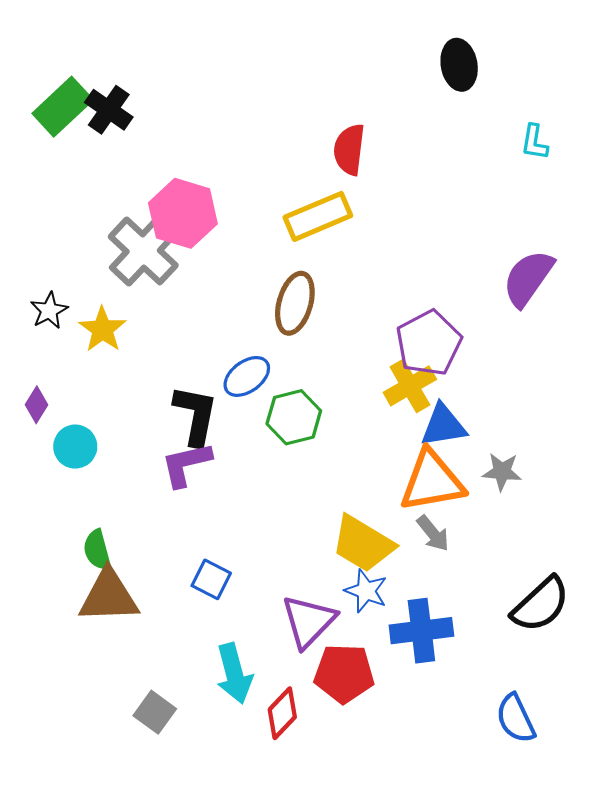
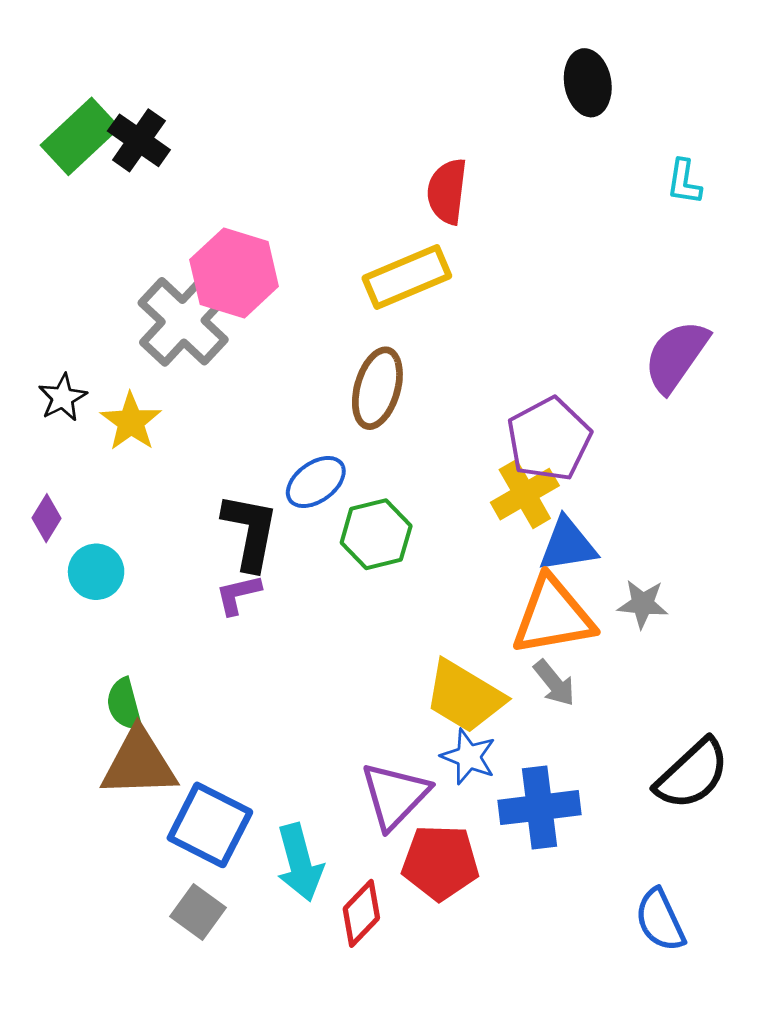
purple L-shape: (186, 464) -> (238, 595), size x0.7
blue square: (211, 579) -> (210, 825), moved, size x1.6

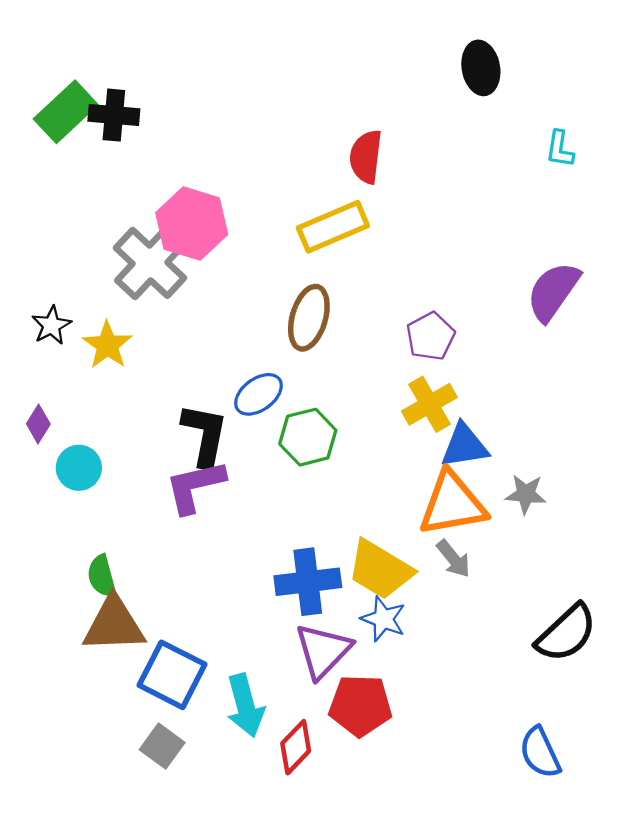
black cross: (139, 140) -> (114, 115), turned -30
purple pentagon: (549, 439) -> (430, 336), moved, size x0.7
purple L-shape: (238, 595) -> (195, 486), size x1.6
blue cross: (540, 808) -> (308, 582), moved

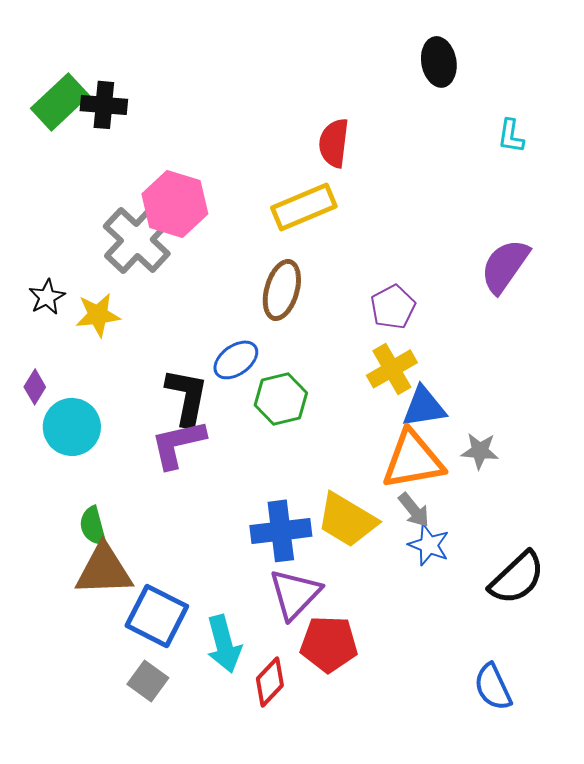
yellow star: (107, 345) -> (98, 315), turned 30
cyan circle: (79, 468) -> (72, 427), size x1.4
blue star: (383, 619) -> (429, 545), moved

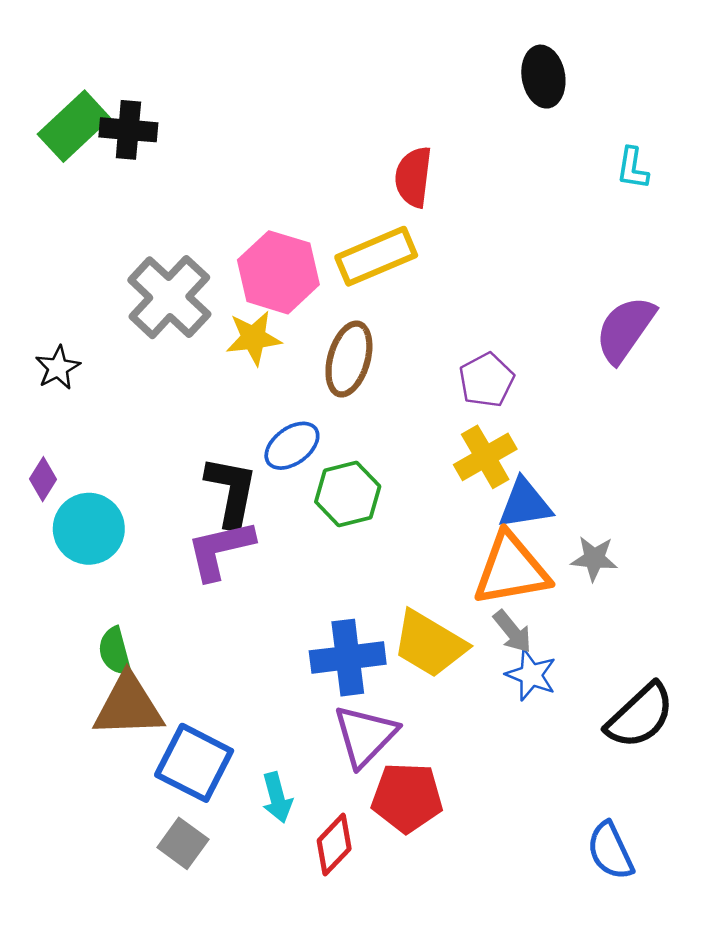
pink hexagon: (175, 204) -> (278, 272), moved
yellow star: (98, 315) -> (254, 338), moved
cyan arrow: (224, 644) -> (277, 798), size x0.7

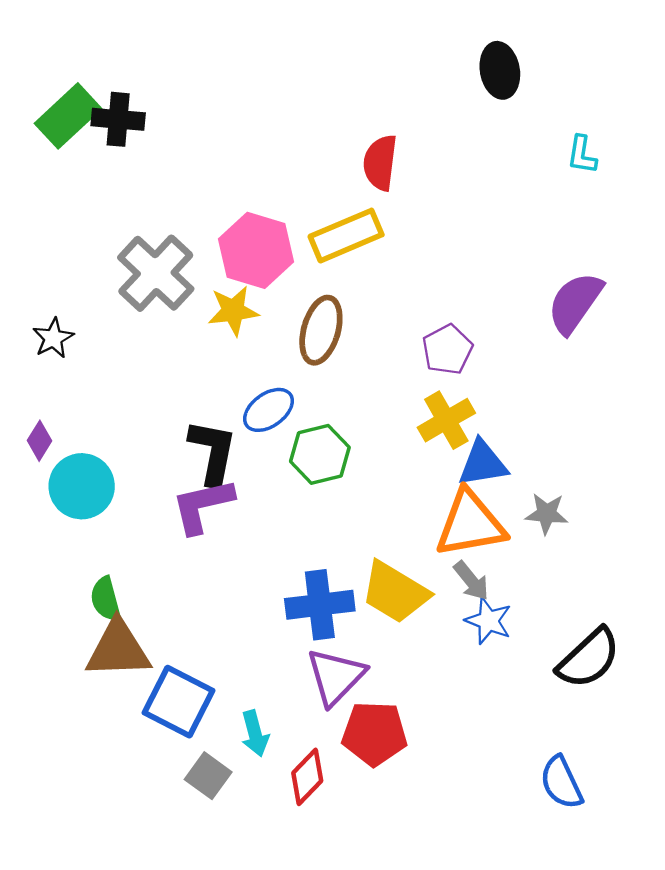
gray square: (183, 843) -> (208, 776), moved

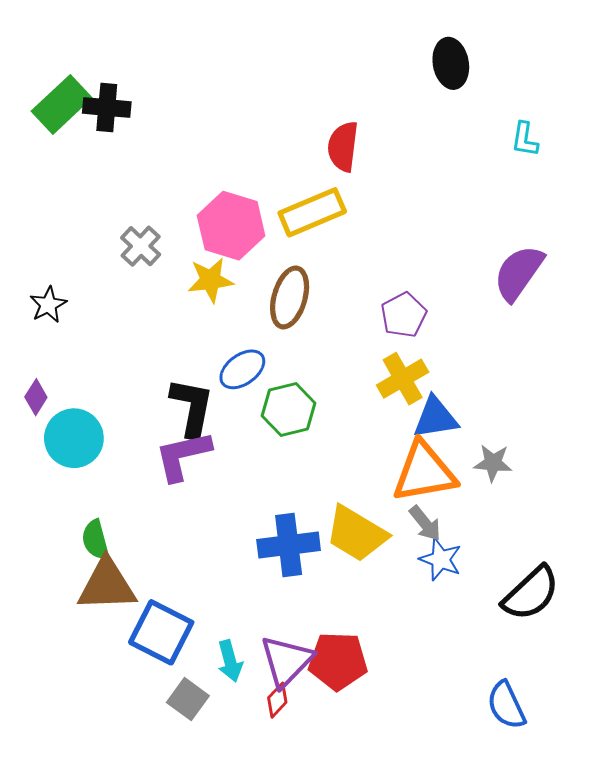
gray cross: (156, 273) -> (141, 246), size x0.6
purple triangle: (336, 677) -> (287, 661), moved
red diamond: (307, 777) -> (277, 700), size x0.7

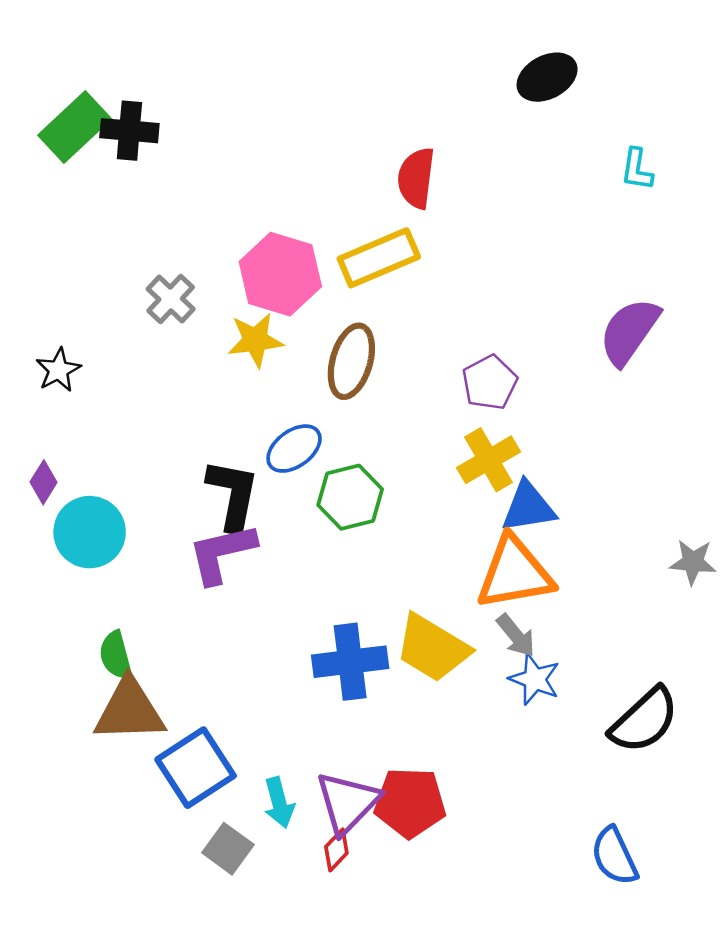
black ellipse: (451, 63) -> (547, 77), turned 72
gray star: (493, 463) -> (693, 562), moved
blue square: (161, 632) -> (196, 768), turned 30

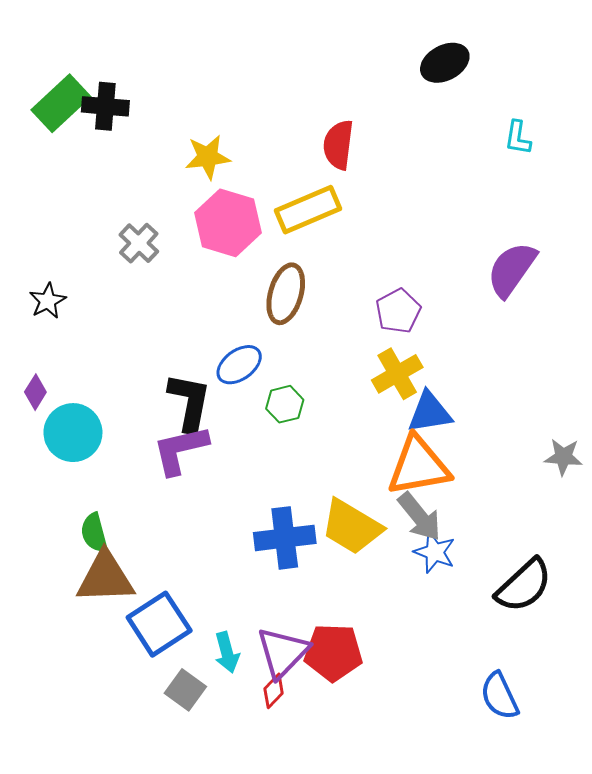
yellow star: (255, 340) -> (208, 157), moved
green hexagon: (350, 497) -> (285, 404), size x0.7
gray arrow: (516, 636) -> (419, 517), size x1.4

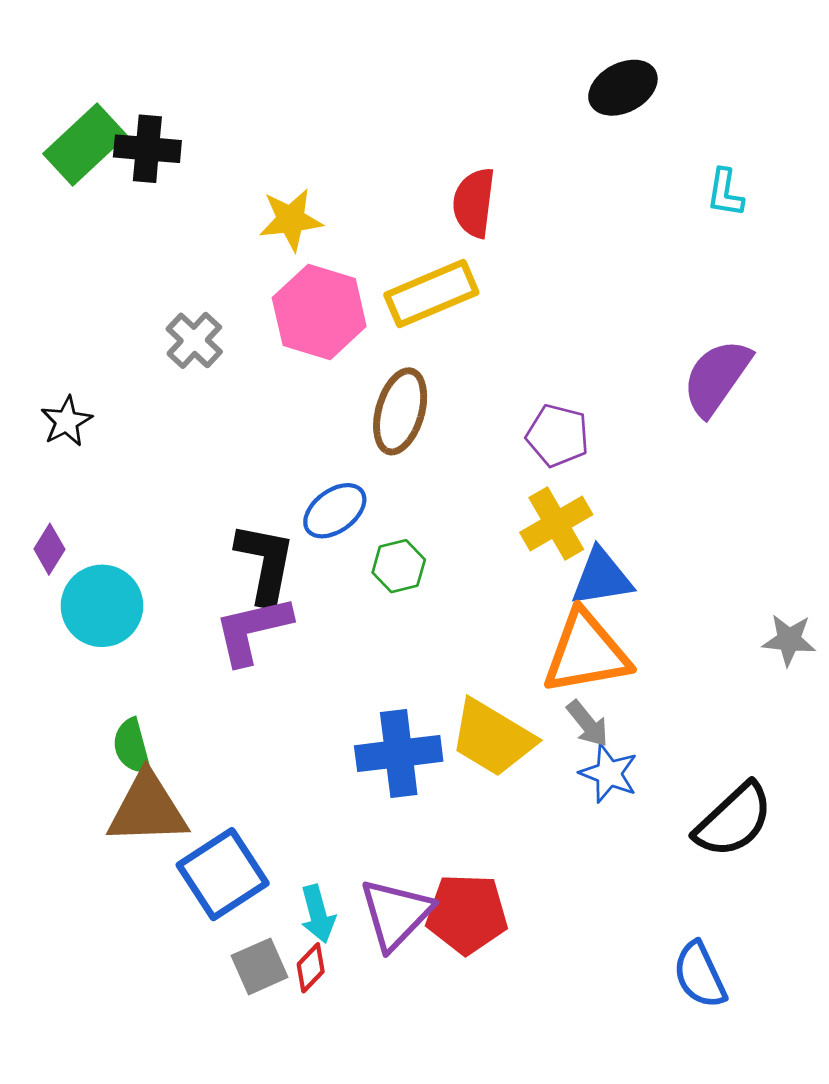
purple pentagon: (398, 311) -> (558, 436), turned -30
gray arrow: (419, 517) -> (587, 724), size x0.7
gray square: (185, 690) -> (260, 966), turned 30
red diamond: (274, 691) -> (311, 968), moved

